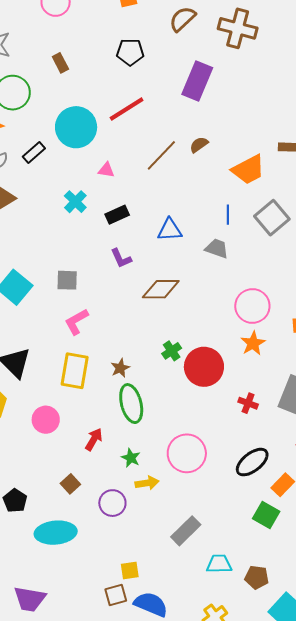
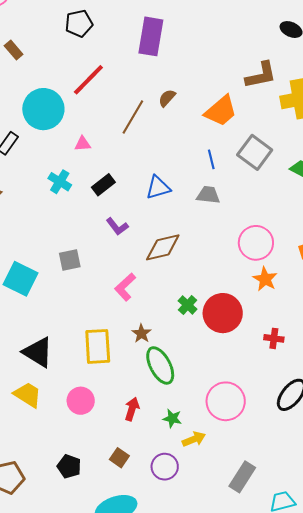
pink L-shape: (76, 322) -> (125, 287), moved
black pentagon: (15, 501) -> (69, 466), moved

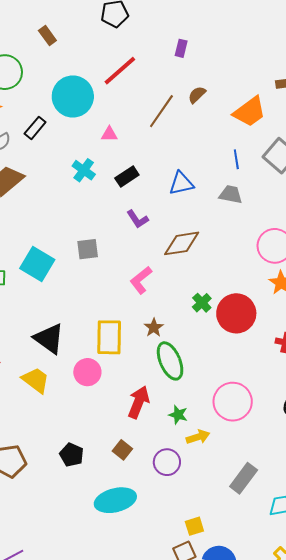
purple rectangle: (151, 36) -> (181, 48), moved, size x0.5
pink circle: (81, 401) -> (87, 372), moved
red arrow: (132, 409) -> (139, 402), size x1.4

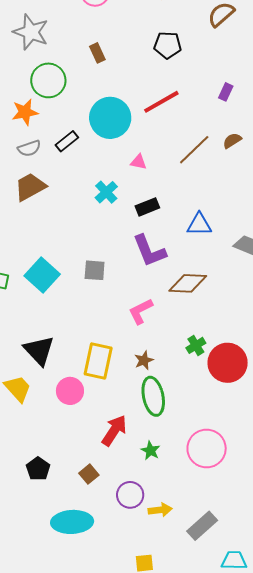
purple L-shape: (138, 219) -> (149, 251), size x1.6
yellow arrow: (198, 437) -> (160, 510), moved

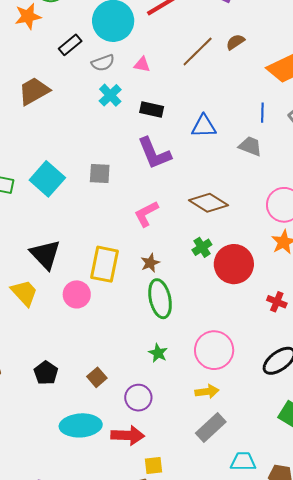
gray semicircle: (29, 148) -> (103, 63), moved
black rectangle: (147, 207) -> (152, 109), turned 35
brown diamond: (188, 283) -> (209, 203), moved, turned 30
red arrow: (114, 431) -> (128, 435), moved, turned 60
yellow arrow: (160, 510) -> (207, 392), moved

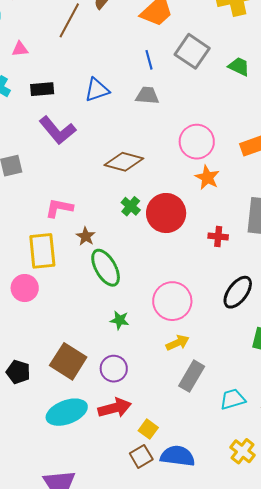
pink L-shape: (146, 214) -> (59, 208), moved, turned 56
brown square: (97, 377) -> (68, 361), size x1.8
yellow square: (154, 466) -> (148, 429), turned -30

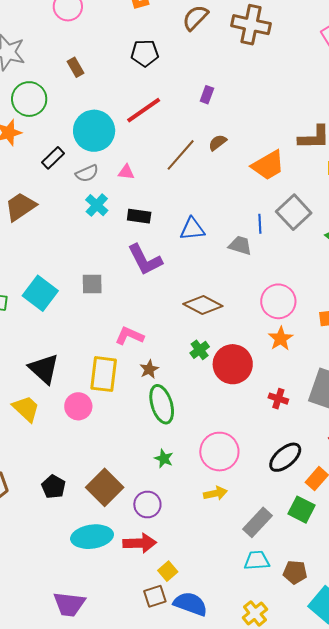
blue line: (149, 60) -> (260, 224), moved
gray rectangle: (192, 376) -> (257, 522), moved

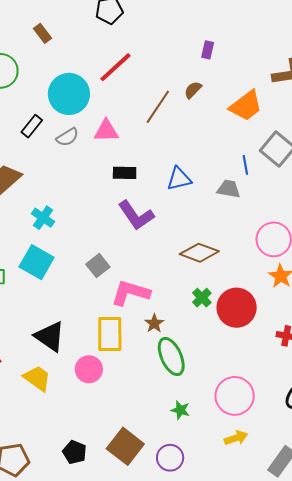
purple rectangle: (207, 95) -> (208, 50), moved
pink triangle: (126, 172) -> (106, 131), size x1.5
cyan cross: (97, 205) -> (43, 218), moved
gray square: (92, 284) -> (98, 266), moved, turned -30
pink L-shape: (129, 336) -> (130, 293), size x1.4

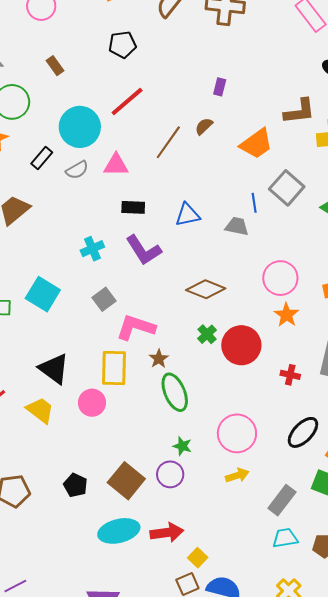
cyan cross: (43, 218) -> (92, 249), moved, turned 30
purple circle: (170, 458) -> (170, 474), moved

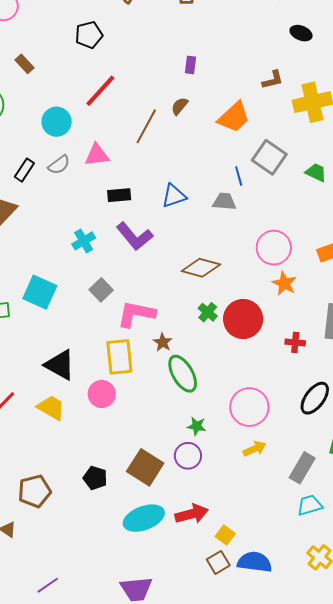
brown L-shape: (299, 111) -> (273, 80), size x0.7
cyan circle: (80, 127) -> (57, 122), size x0.7
black rectangle: (42, 158) -> (24, 170), moved

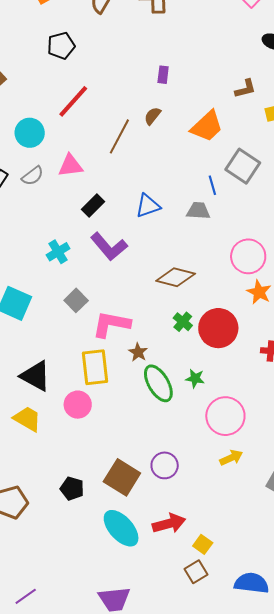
black rectangle: (119, 195) -> (93, 206), turned -40
green star: (197, 426) -> (195, 378), moved
cyan ellipse: (144, 518) -> (121, 528), turned 69
blue semicircle: (255, 562) -> (251, 583), moved

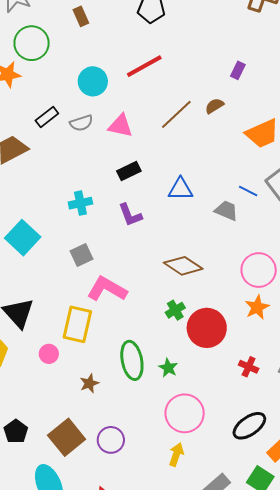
blue line: (212, 185) -> (248, 191), turned -66
purple L-shape: (109, 247) -> (130, 215), size x0.7
brown star: (138, 352) -> (89, 383), moved
pink circle: (78, 405) -> (49, 354), size x0.7
yellow arrow: (231, 458) -> (176, 455), turned -65

